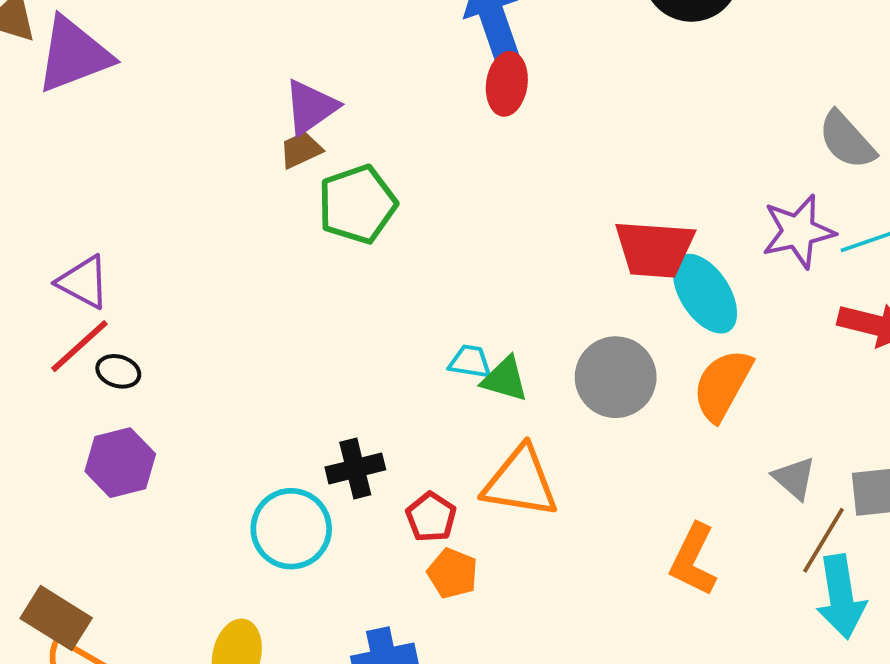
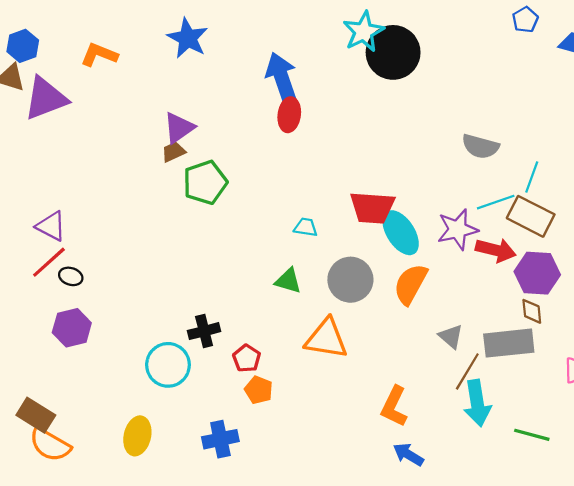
gray semicircle: (847, 140) -> (480, 146), turned -33
purple star: (798, 231) -> (457, 229), moved
cyan trapezoid: (470, 362) -> (306, 227), moved
orange triangle: (520, 482) -> (326, 339), moved
orange L-shape: (693, 560) -> (394, 406), moved

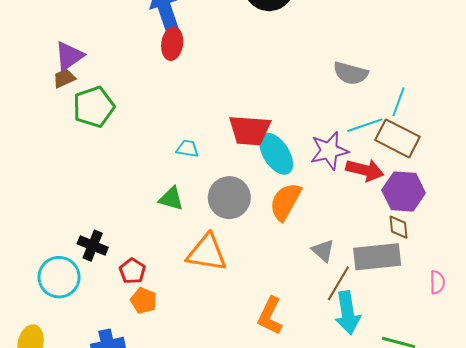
black cross: (204, 331) -> (93, 246), turned 36

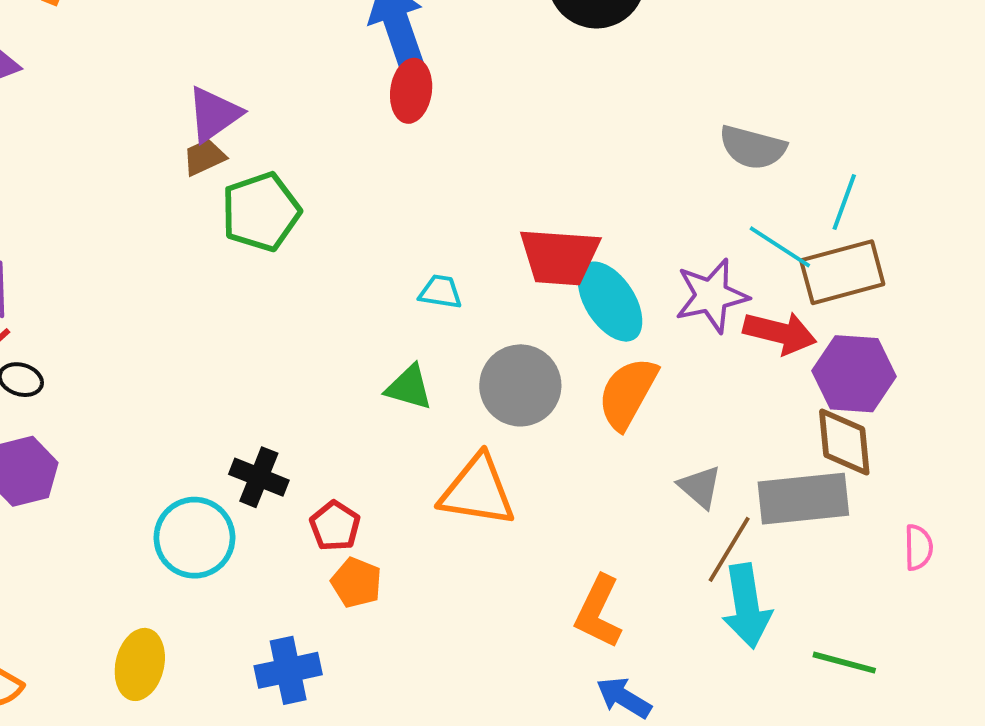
cyan line: (365, 125) -> (780, 247), turned 52
brown rectangle: (397, 138) -> (842, 272), turned -42
brown diamond: (399, 227) -> (844, 442), size x1.5

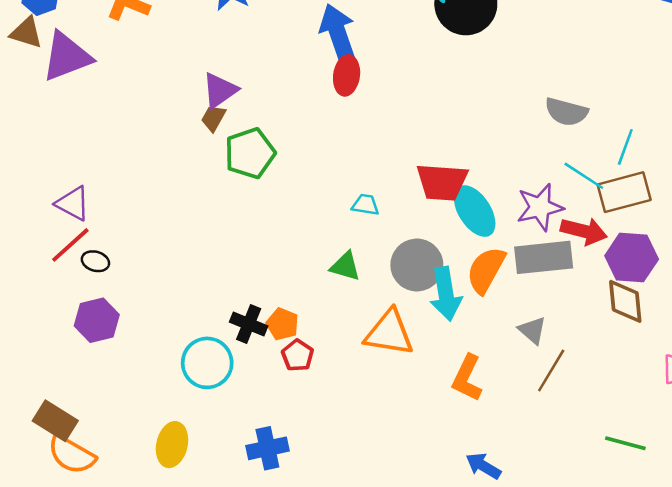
brown trapezoid: (204, 157) -> (213, 118), turned -36
gray rectangle: (803, 499) -> (544, 257), moved
orange pentagon: (356, 583) -> (283, 324), moved
cyan arrow: (747, 606) -> (446, 294), moved
orange L-shape: (598, 612) -> (467, 378), moved

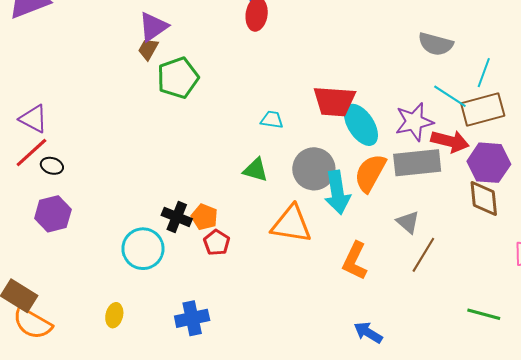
yellow ellipse: (172, 445) -> (114, 315), size x0.7

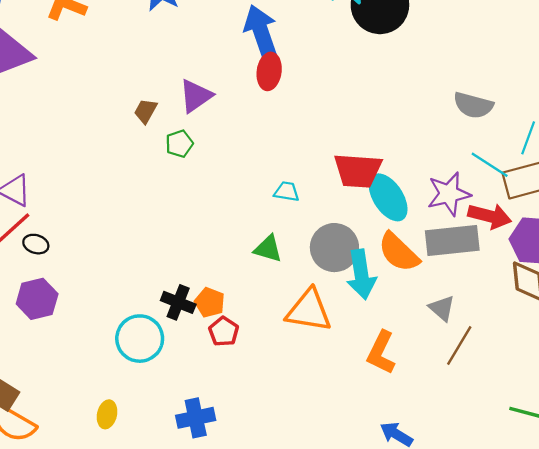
purple triangle: (153, 27) -> (196, 96), moved
green pentagon: (178, 78) -> (179, 144), size x0.6
orange semicircle: (370, 173) -> (399, 252), turned -75

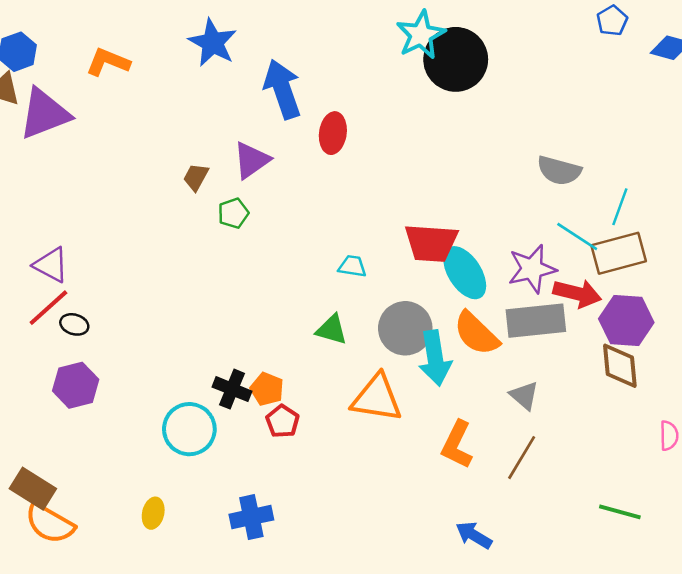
blue arrow: (261, 32) -> (282, 89), moved
brown line: (459, 346) -> (522, 458), moved

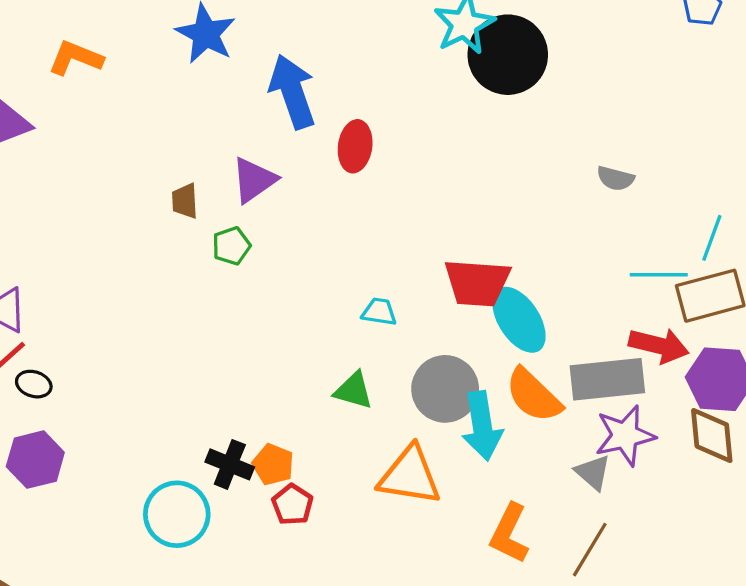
gray semicircle: (559, 171) -> (615, 178), moved, size x0.7
brown trapezoid: (196, 177) -> (185, 201), turned -32
cyan line: (577, 237) -> (659, 275), turned -33
purple star: (532, 269) -> (625, 435), moved

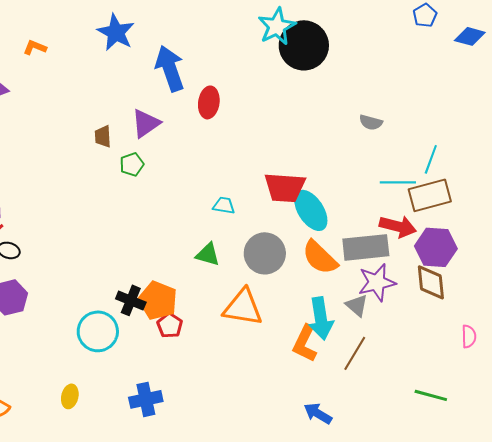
orange L-shape: (76, 58) -> (35, 47), size x0.7
cyan arrow: (482, 426) -> (321, 318), moved
orange pentagon: (273, 464) -> (158, 300), size x1.5

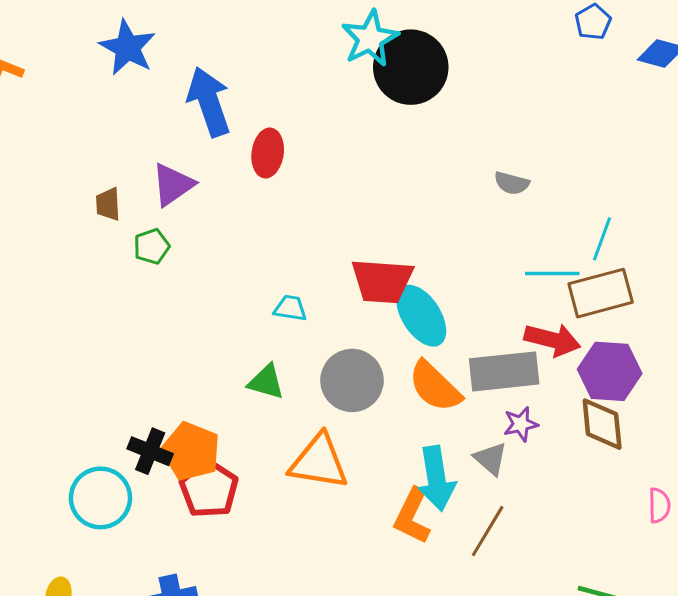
purple star: (377, 282) -> (521, 424), size x0.6
red pentagon: (170, 325) -> (209, 489), size x1.5

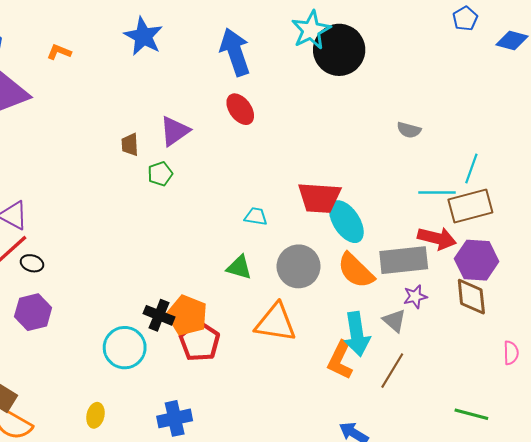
blue arrow: (209, 102) -> (235, 52), moved
red ellipse: (268, 153) -> (240, 109), turned -44

